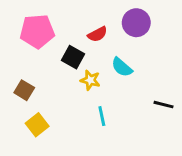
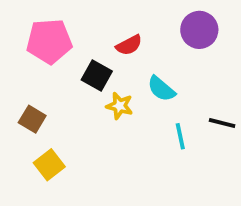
purple circle: (136, 23) -> (199, 30), moved
black line: (164, 105) -> (222, 123), moved
cyan line: (102, 116) -> (180, 136), moved

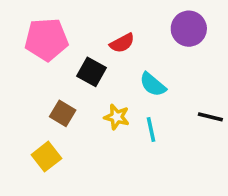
yellow star: (120, 106) -> (117, 117), moved
brown square: (32, 119) -> (63, 113), moved
cyan line: (180, 136) -> (151, 130), moved

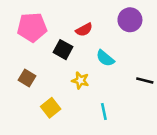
brown square: (63, 113) -> (27, 78), moved
cyan line: (151, 130) -> (104, 111), moved
yellow square: (46, 157) -> (51, 108), moved

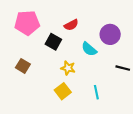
purple circle: (130, 20) -> (110, 34), moved
yellow square: (51, 108) -> (63, 91), moved
cyan line: (104, 111) -> (96, 92), moved

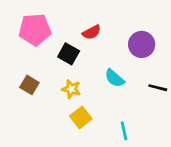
cyan semicircle: (89, 49) -> (115, 78), moved
yellow star: (68, 68) -> (71, 89), moved
cyan line: (96, 92) -> (124, 131), moved

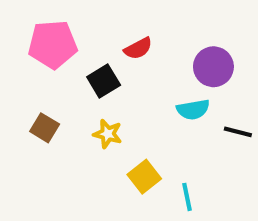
black square: (69, 54) -> (104, 81), turned 30
cyan semicircle: (115, 78) -> (193, 109), moved, turned -50
yellow square: (81, 117) -> (144, 177), moved

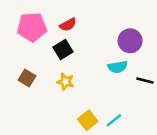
red semicircle: (138, 48) -> (68, 25), moved
yellow square: (144, 177) -> (88, 120), moved
cyan line: (187, 197) -> (114, 120), turned 63

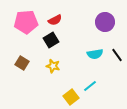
purple circle: (130, 41) -> (105, 22), moved
black line: (145, 81) -> (117, 55), moved, turned 40
cyan line: (114, 120) -> (90, 86), moved

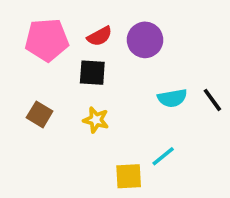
purple circle: (105, 22) -> (145, 40), moved
black square: (51, 40) -> (92, 73), turned 35
yellow square: (71, 97) -> (129, 176), turned 35

